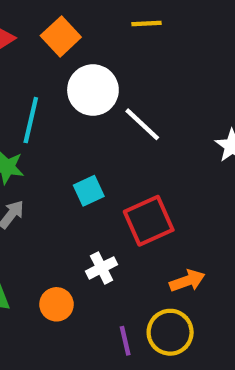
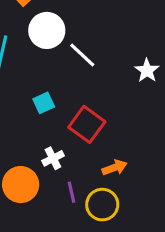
red square: (149, 221) -> (87, 124), turned -30
orange circle: (57, 304) -> (21, 185), size x1.5
purple line: (125, 341) -> (71, 192), moved

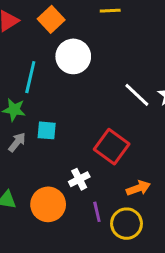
white line: (82, 55) -> (137, 95), moved
cyan square: (44, 103) -> (47, 130), moved, turned 30

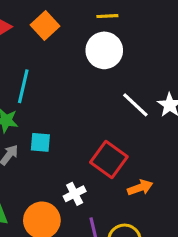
white circle: (73, 56) -> (104, 50), moved
orange arrow: (138, 188) -> (140, 188), moved

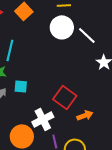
white line: (135, 105) -> (87, 35), moved
white cross: (75, 194) -> (43, 119), size x1.5

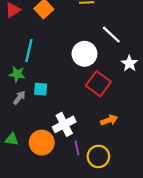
white circle: (62, 27) -> (84, 54), moved
red square: (65, 97) -> (98, 84), moved

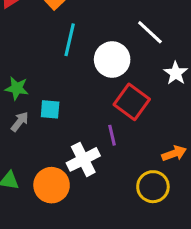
cyan line: (29, 51) -> (70, 40), moved
orange arrow: (109, 120) -> (174, 153), moved
purple line: (77, 148) -> (112, 135), moved
yellow circle: (98, 156) -> (153, 187), moved

